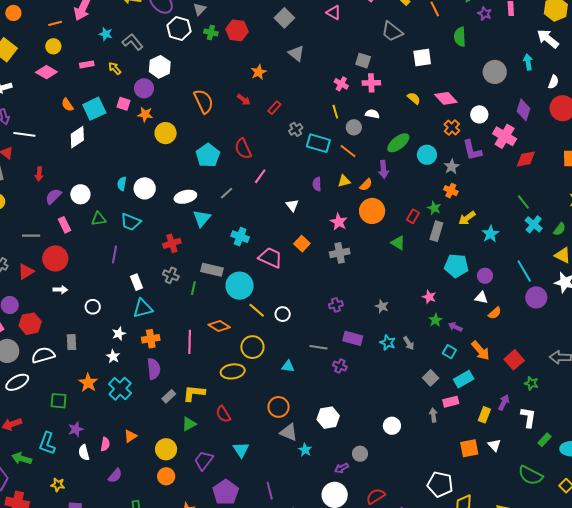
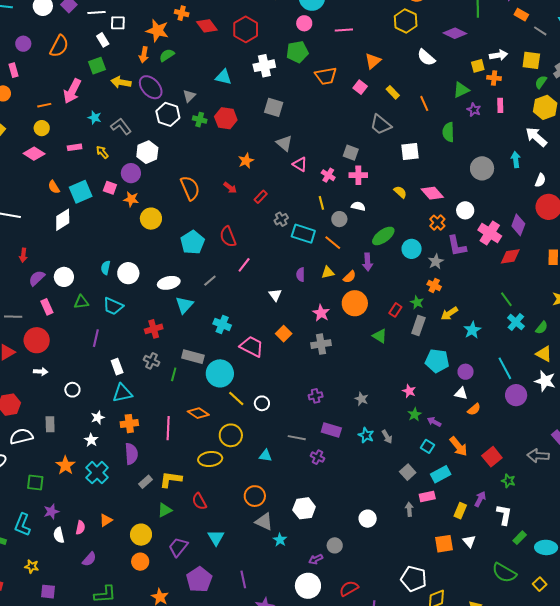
pink triangle: (334, 13) -> (300, 164), moved
gray square: (284, 18) -> (274, 107), turned -30
purple diamond: (523, 110) -> (518, 225), moved

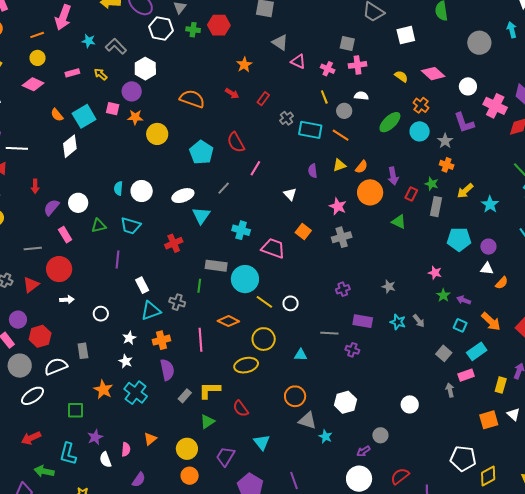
orange semicircle: (190, 188) -> (192, 99), turned -40
orange cross: (437, 223) -> (421, 105), moved
purple arrow: (368, 262) -> (393, 176), moved
gray cross: (152, 361) -> (177, 302), moved

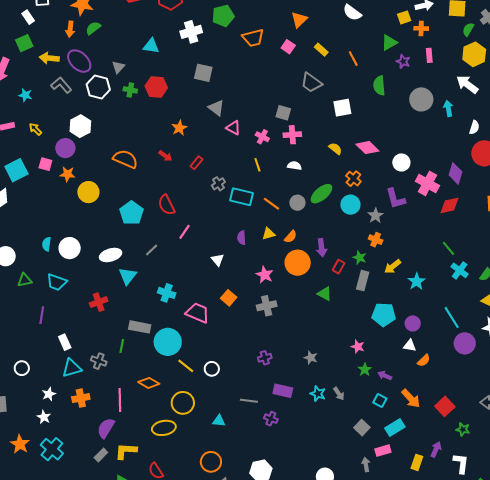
gray circle: (479, 43) -> (421, 99), moved
gray L-shape: (116, 46) -> (61, 85), moved
gray circle: (344, 111) -> (297, 203), moved
purple semicircle: (167, 370) -> (106, 428), moved, turned -140

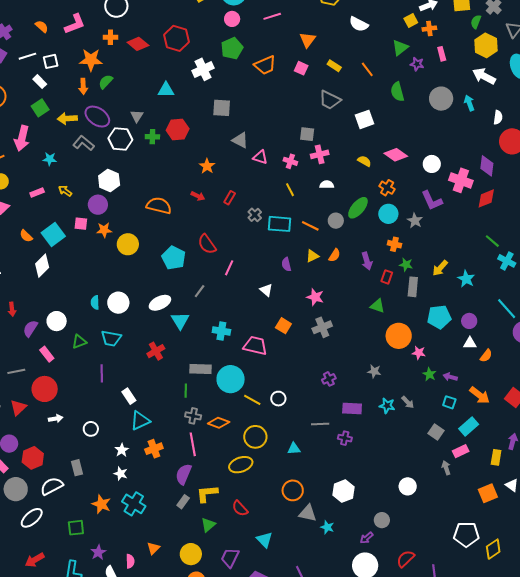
orange cross: (376, 240) -> (394, 244), moved
orange circle: (298, 263) -> (399, 336), moved
gray cross: (99, 361) -> (193, 416), moved

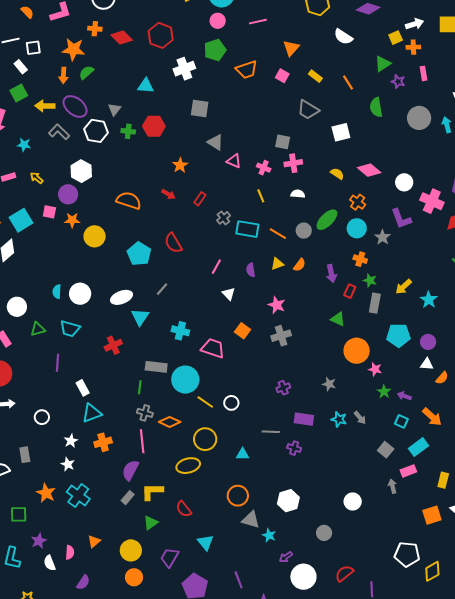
pink line: (229, 268) -> (216, 267), moved
purple arrow: (367, 538) -> (286, 557), moved

